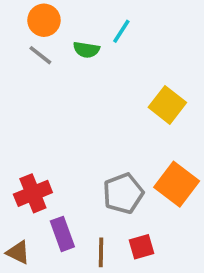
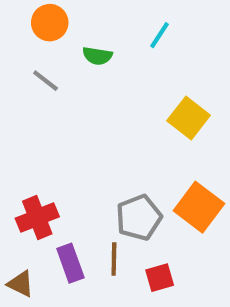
cyan line: (121, 31) -> (160, 35), moved
gray line: (40, 55) -> (46, 81), moved
brown line: (101, 252) -> (114, 259), moved

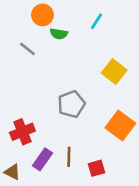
orange circle: (50, 23) -> (42, 15), moved
gray pentagon: (139, 217) -> (71, 104), moved
purple rectangle: (70, 263) -> (42, 159), turned 55

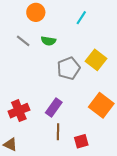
green semicircle: (59, 34) -> (48, 41), moved
gray pentagon: (71, 104) -> (69, 68), moved
purple rectangle: (42, 159) -> (54, 107), moved

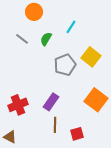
cyan line: (81, 18) -> (71, 27), moved
green semicircle: (48, 41) -> (46, 39), turned 112

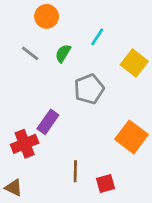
yellow square: (91, 57) -> (134, 63), moved
purple rectangle: (51, 102) -> (48, 122), moved

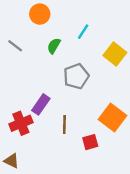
gray line: (30, 53) -> (15, 46), moved
brown line: (75, 171) -> (64, 124), moved
red square: (105, 184) -> (90, 142), moved

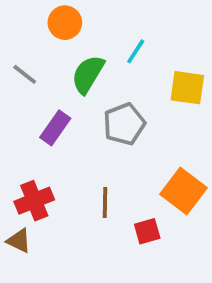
green semicircle: (54, 46) -> (88, 74), size x1.5
yellow square: (115, 54) -> (187, 88), turned -30
purple rectangle: (41, 104) -> (55, 128), moved
brown triangle: (12, 161) -> (19, 241), moved

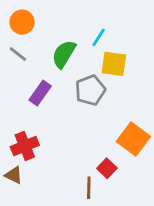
orange circle: (65, 23) -> (22, 22), moved
yellow square: (187, 88) -> (114, 64), moved
brown line: (105, 202) -> (89, 188), moved
red square: (147, 231) -> (107, 168), turned -30

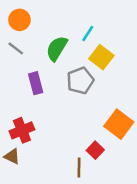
yellow square: (114, 64) -> (101, 57), turned 30
purple rectangle: (40, 93) -> (36, 83), turned -50

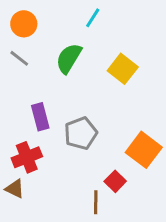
cyan line: (88, 34) -> (93, 18), moved
gray pentagon: (80, 81) -> (81, 133), moved
purple rectangle: (36, 83) -> (40, 117), moved

